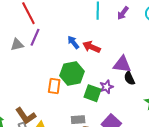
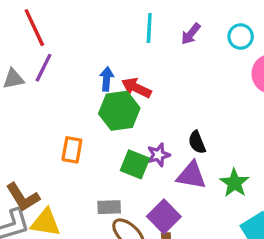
blue arrow: (73, 42) -> (107, 79), turned 40
purple triangle: (122, 64) -> (191, 175), moved
green hexagon: (72, 74) -> (119, 111), moved

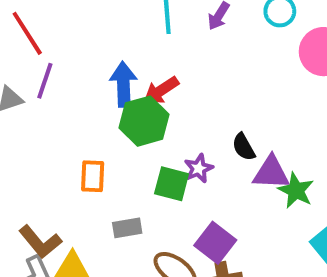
blue arrow: (107, 79) -> (123, 84), size x1.5
red arrow: (136, 88) -> (161, 90), turned -52
purple triangle: (191, 175) -> (271, 173), moved
gray rectangle: (109, 207) -> (127, 228), moved

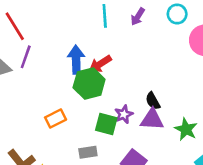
purple triangle: (271, 173) -> (152, 119), moved
orange rectangle: (93, 176) -> (56, 119), turned 60
gray rectangle: (127, 228) -> (88, 152), moved

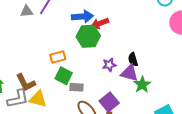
blue arrow: (76, 60) -> (82, 16), turned 75
green square: (106, 124) -> (64, 76), moved
green star: (186, 129) -> (142, 85), moved

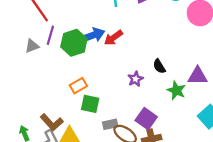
green hexagon: (88, 36) -> (74, 43), moved
purple triangle: (129, 73) -> (198, 76), moved
gray rectangle: (76, 87) -> (110, 124), moved

